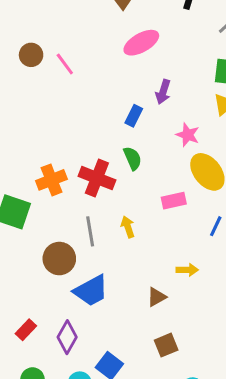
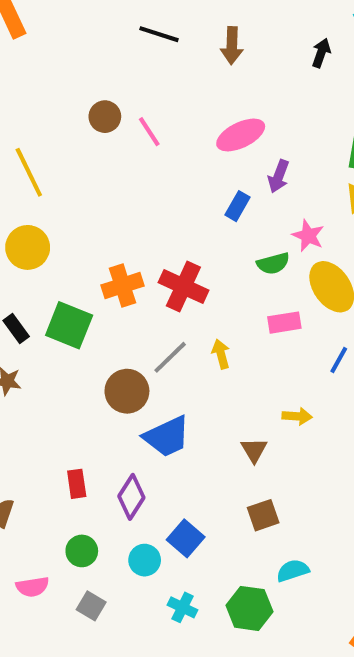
pink ellipse: (141, 43) -> (241, 135), moved
green semicircle: (132, 158) -> (273, 263), moved, turned 95
gray line: (90, 231) -> (170, 357), turned 52
brown triangle: (157, 297) -> (254, 450), turned -35
red rectangle: (26, 330) -> (77, 484), turned -55

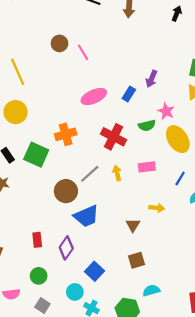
pink ellipse: (241, 135) -> (94, 97), moved
red cross: (183, 286) -> (114, 137), moved
pink rectangle: (284, 323) -> (147, 167), moved
cyan circle: (145, 560) -> (75, 292), moved

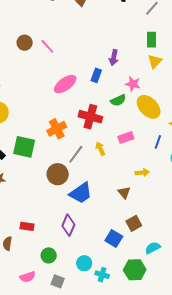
orange cross: (66, 134) -> (57, 129), moved
red rectangle: (37, 240) -> (27, 226), moved, turned -64
blue square: (94, 271) -> (114, 239), moved

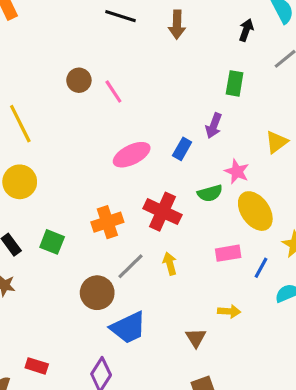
green rectangle: (152, 40) -> (235, 83), moved
pink rectangle: (126, 138) -> (228, 253), moved
green square: (24, 147) -> (52, 242), size x0.7

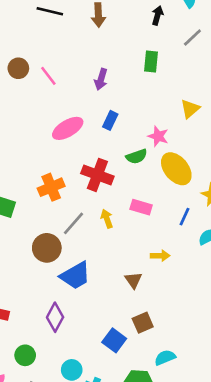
purple arrow: (214, 126) -> (101, 79), moved
pink rectangle: (228, 253) -> (141, 207), moved, turned 30

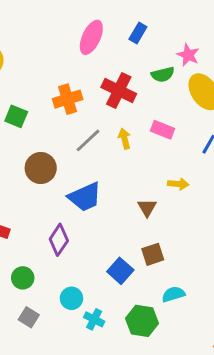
pink ellipse: (68, 128) -> (91, 37), turned -40
brown circle: (47, 248) -> (41, 168), moved

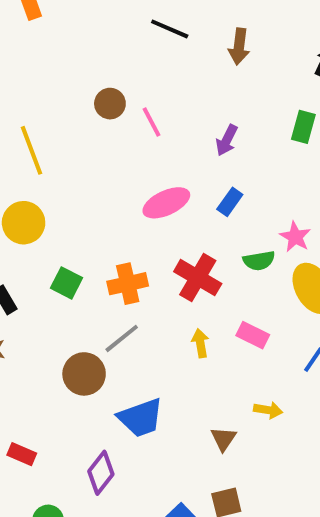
pink ellipse: (91, 37) -> (166, 203), turned 36
green square: (16, 116) -> (66, 283), moved
gray line: (88, 140) -> (122, 338), moved

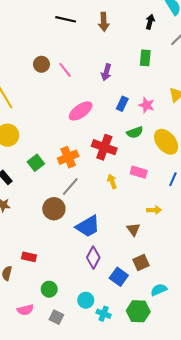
blue rectangle: (230, 202) -> (122, 104), moved
pink star: (295, 237) -> (147, 105), moved
green square: (66, 283) -> (36, 163), turned 35
purple diamond: (101, 473) -> (93, 258), moved

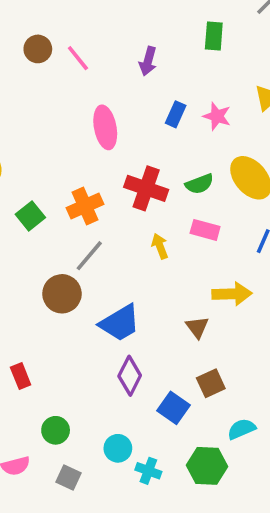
pink ellipse: (81, 111) -> (105, 127), turned -65
green semicircle: (135, 132) -> (199, 184), moved
yellow arrow: (154, 210) -> (232, 294), size x1.5
red rectangle: (29, 257) -> (21, 376), turned 56

